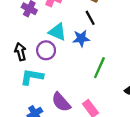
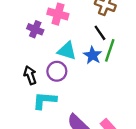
blue star: (81, 38) -> (93, 55), turned -30
green line: (99, 68) -> (110, 50), moved

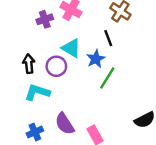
purple cross: (35, 29) -> (45, 19), turned 35
green line: (110, 50) -> (107, 78), moved

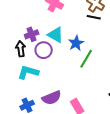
purple cross: (45, 19) -> (32, 34), moved
black line: (108, 38) -> (94, 17), moved, turned -56
purple semicircle: (65, 124) -> (52, 98), turned -78

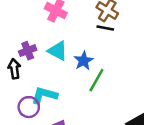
purple circle: (44, 50) -> (29, 107), moved
cyan L-shape: (28, 72) -> (44, 95), moved

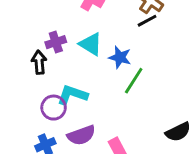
black line: (105, 28) -> (147, 21), turned -42
blue star: (84, 61) -> (120, 57), turned -30

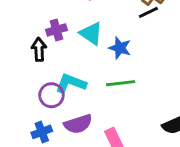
green line: (134, 81) -> (121, 83), moved, turned 48

